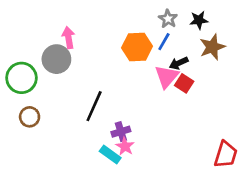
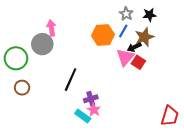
brown star: (212, 47) -> (144, 37), moved

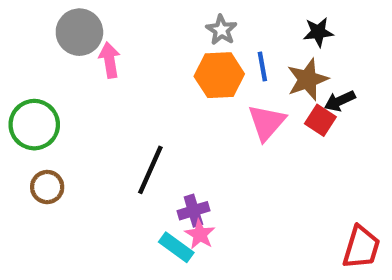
gray star: (126, 14) -> (221, 30), moved
blue line: (123, 31) -> (262, 67), turned -40
gray circle: (42, 44) -> (79, 32), moved
black arrow: (134, 47) -> (340, 101), moved
red square: (138, 62) -> (320, 120), moved

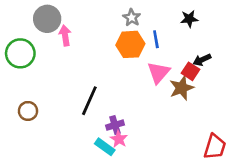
brown star: (307, 79) -> (182, 88), moved
green circle: (34, 125) -> (20, 53), moved

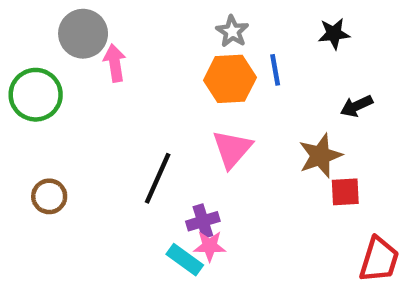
red square: (191, 71) -> (345, 192), moved, turned -36
pink triangle: (159, 73) -> (232, 149), moved
pink star: (119, 139) -> (210, 246), turned -30

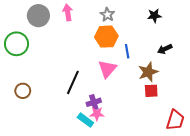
pink arrow: (115, 63) -> (68, 12), moved
blue line: (275, 70) -> (127, 51), moved
red square: (345, 192) -> (151, 91), moved

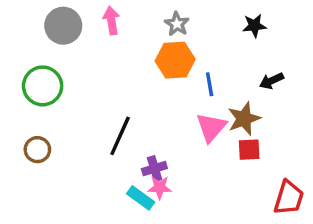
green circle: (16, 44) -> (43, 86), moved
pink triangle: (107, 69) -> (211, 127), moved

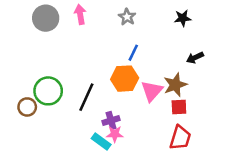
orange hexagon: (175, 60) -> (125, 79), moved
blue line: (210, 84) -> (133, 53), moved, turned 35
green circle: (43, 86) -> (48, 91), moved
red trapezoid: (289, 198) -> (180, 138), moved

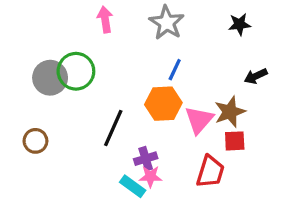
gray star: (127, 17) -> (167, 23), size x1.5
gray circle: (46, 18) -> (50, 78), moved
green circle: (48, 91) -> (76, 71), moved
red trapezoid: (180, 138) -> (210, 172), moved

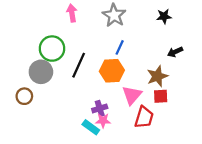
gray circle: (50, 78) -> (41, 72), moved
pink triangle: (199, 120) -> (132, 95), moved
black line: (113, 128) -> (79, 65), moved

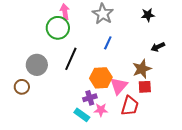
green circle: (52, 49) -> (58, 28), moved
orange hexagon: (112, 71) -> (101, 78), moved
pink star: (103, 121) -> (101, 110), moved

